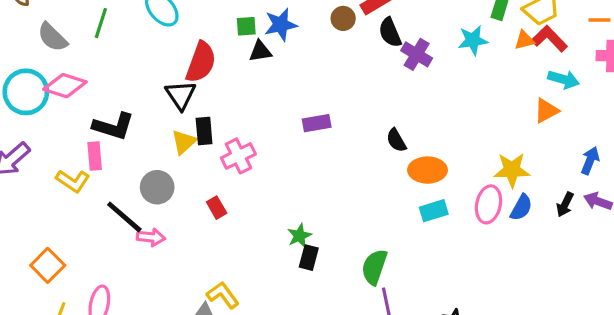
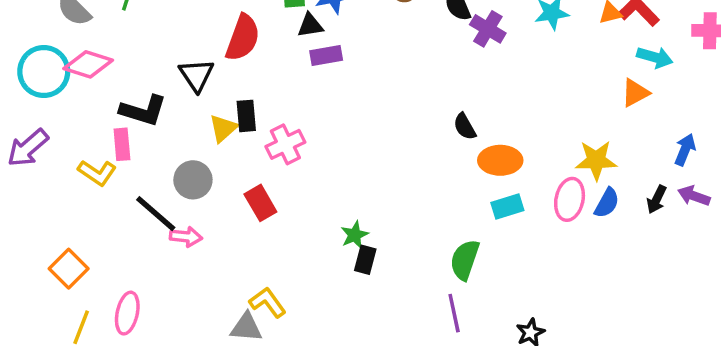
black triangle: (181, 95) -> (197, 75), moved
purple rectangle: (317, 123) -> (326, 56), moved
red rectangle: (217, 208) -> (260, 203), size x1.4
green semicircle: (374, 267) -> (465, 260), moved

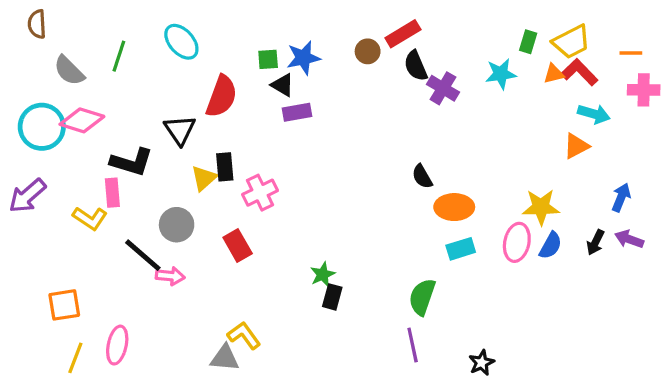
black triangle: (310, 25) -> (283, 85), turned 40
orange square: (69, 269) -> (64, 305), turned 36

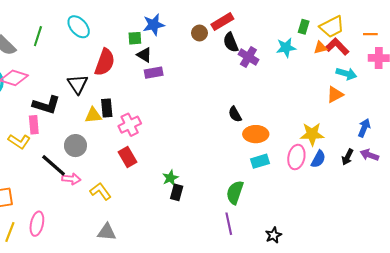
blue star: (303, 58) -> (154, 25), moved
yellow triangle: (204, 178) -> (93, 115), turned 36
red rectangle: (238, 246) -> (128, 157), moved
yellow L-shape: (244, 335) -> (100, 191), moved

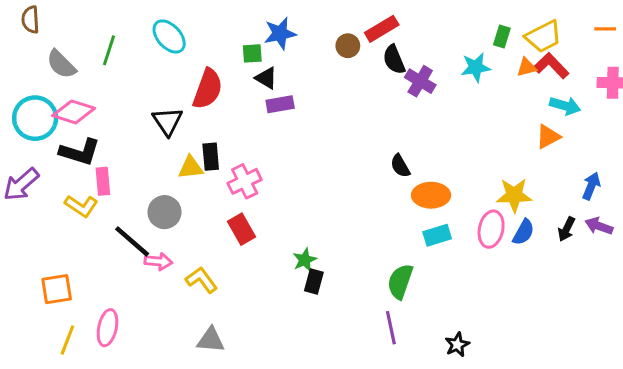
orange line: (370, 34) -> (605, 29), moved
black L-shape: (46, 105) -> (80, 152), moved

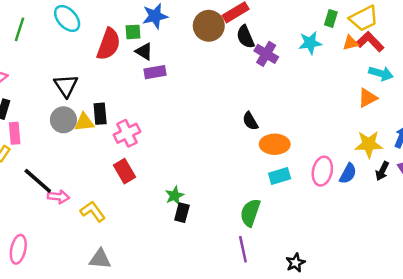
brown circle: (348, 46) -> (209, 26), size x1.6
red semicircle: (208, 89) -> (109, 44), moved
yellow star: (514, 195) -> (369, 144), moved
gray circle: (164, 212) -> (63, 120), moved

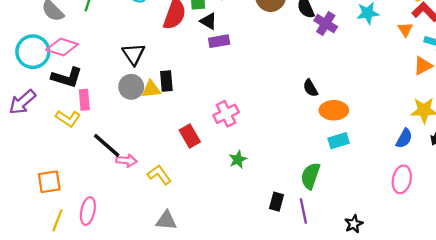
orange triangle: (350, 43) -> (405, 29), moved, turned -49
pink cross: (127, 133) -> (226, 114), moved
pink ellipse: (322, 171) -> (402, 179), moved
black rectangle: (182, 213) -> (276, 202), moved

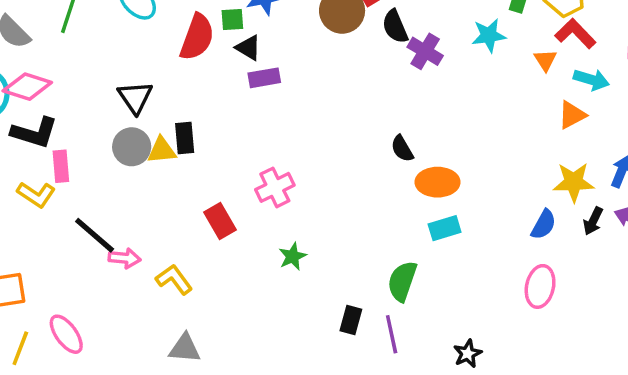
pink ellipse: (88, 211) -> (66, 334), turned -48

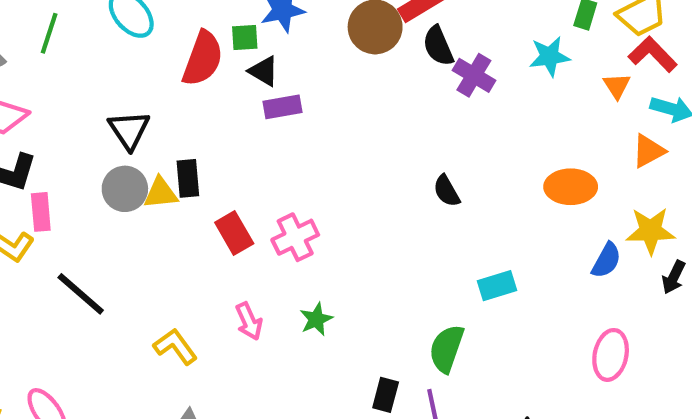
orange ellipse: (438, 182) -> (571, 187), moved
red rectangle: (220, 221) -> (234, 233), moved
blue semicircle: (544, 225) -> (606, 260), moved
pink arrow: (125, 258) -> (249, 321), moved, turned 60

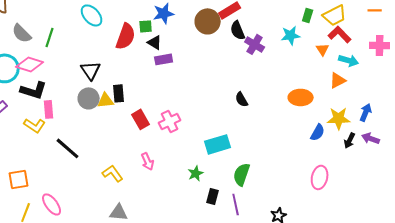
green line: (49, 33) -> (50, 37), moved
cyan rectangle: (497, 286) -> (218, 144), moved, size x1.4
green star: (316, 319) -> (196, 173), moved

